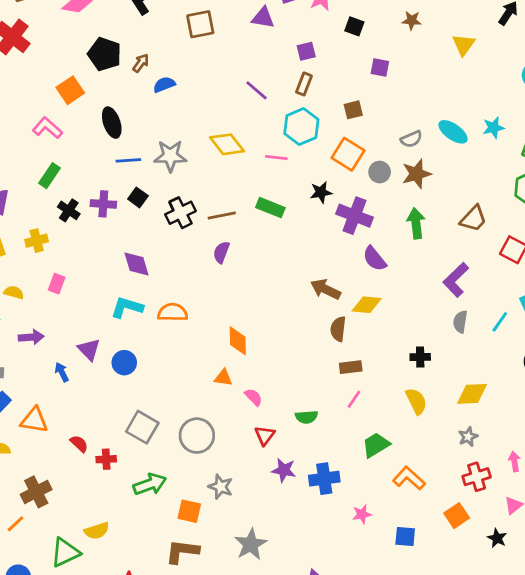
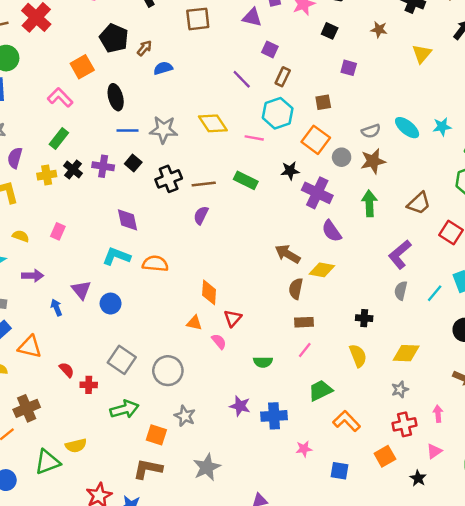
purple square: (306, 51) -> (270, 49), moved, turned 35
yellow cross: (37, 241) -> (47, 175), moved
red triangle: (265, 435) -> (233, 318), moved

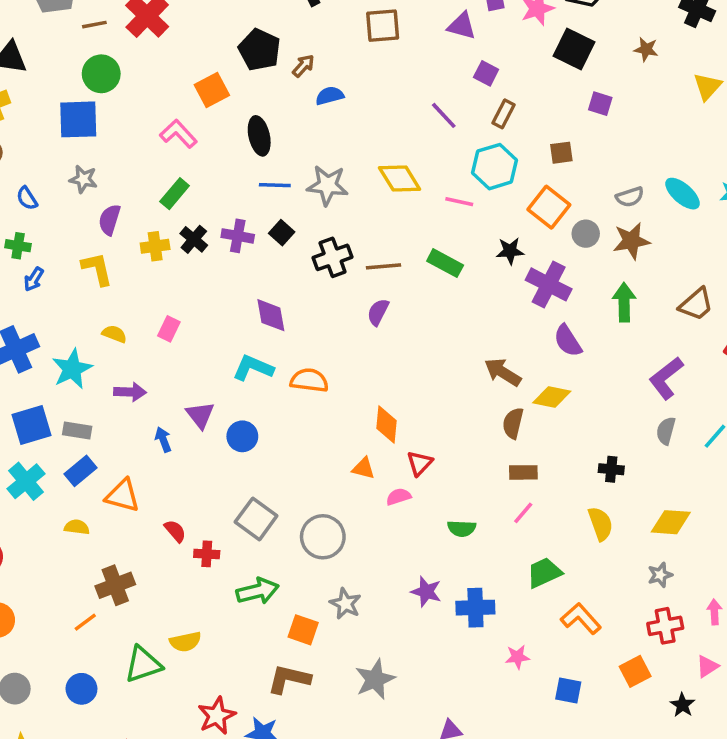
black square: (330, 31) -> (574, 49), size x1.6
pink semicircle: (219, 341) -> (399, 497), turned -70

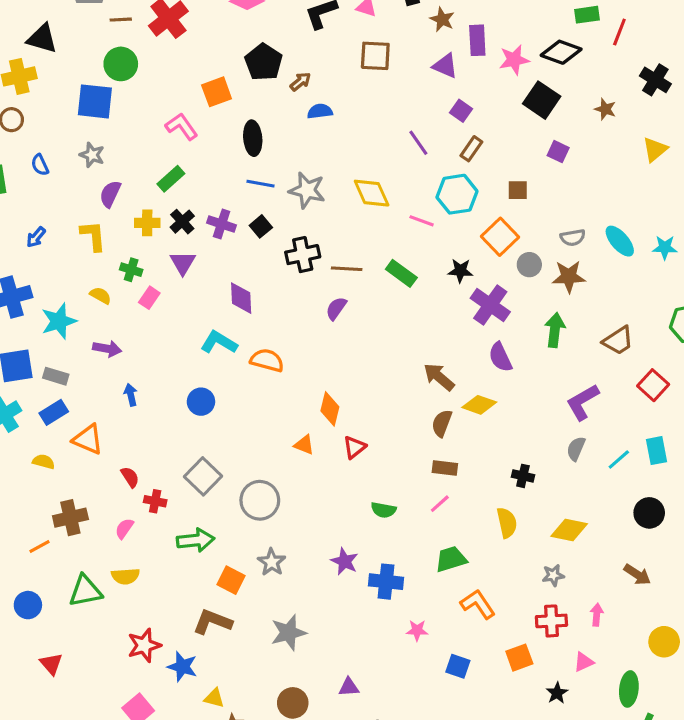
green cross: (18, 246) -> (131, 270), moved
purple triangle: (200, 415) -> (183, 263), moved
pink semicircle: (399, 497) -> (124, 528), moved, turned -45

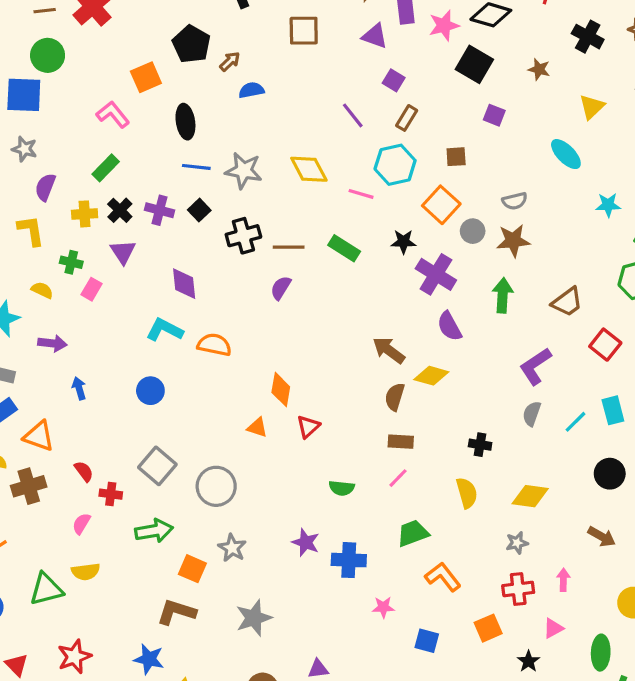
cyan ellipse: (620, 241) -> (566, 154), moved
brown cross: (70, 518) -> (29, 486), moved
red star: (144, 645) -> (74, 657), moved

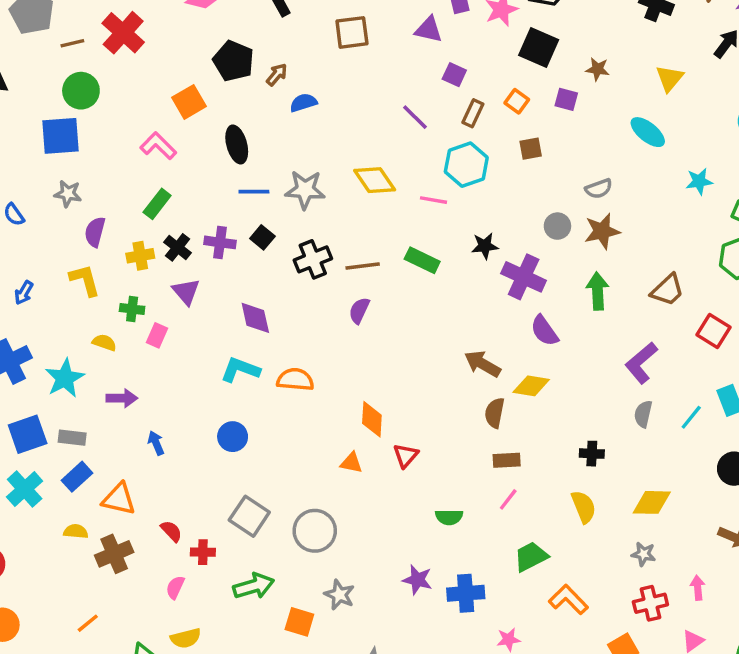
brown star: (539, 69) -> (598, 69), moved
orange square: (441, 205) -> (517, 101), moved, size x0.6
gray star: (517, 543) -> (643, 554), turned 30

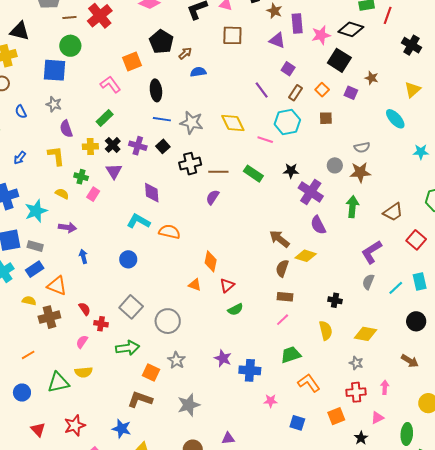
purple semicircle: (95, 232) -> (66, 129), turned -42
green semicircle: (449, 517) -> (235, 309), moved, turned -35

